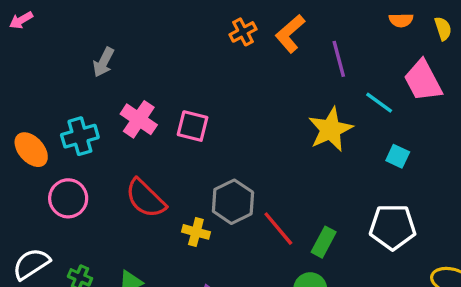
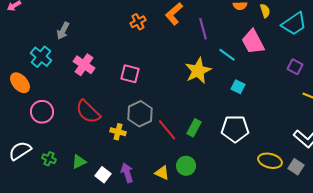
orange cross: (243, 32) -> (138, 22), moved
pink square: (193, 126) -> (130, 74), moved
cyan cross: (80, 136) -> (41, 57), moved, turned -35
green rectangle: (324, 242) -> (194, 128), moved

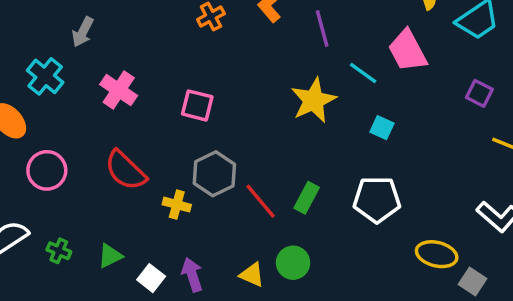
gray square: (296, 167) -> (473, 282), moved

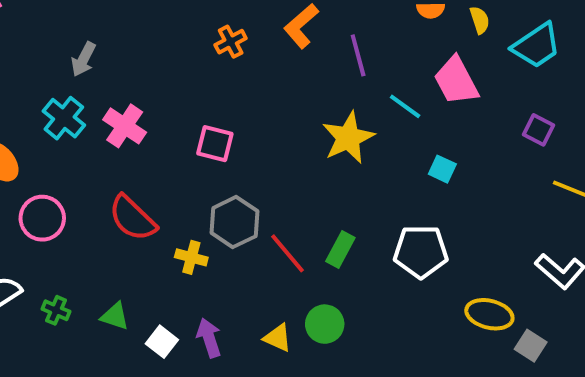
cyan cross: (45, 76) -> (64, 118), moved
cyan square: (382, 128) -> (442, 169), moved
green triangle: (110, 256) -> (115, 316), turned 44

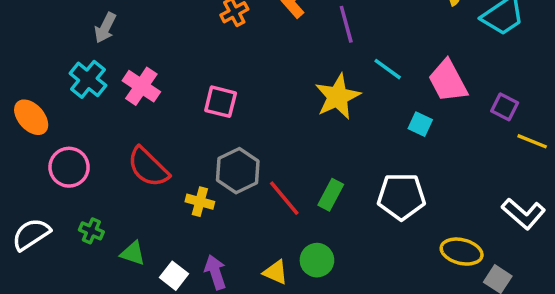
pink trapezoid: (456, 81) -> (448, 81), moved
purple square: (538, 130) -> (505, 107), moved
green cross: (56, 310) -> (91, 231), moved

